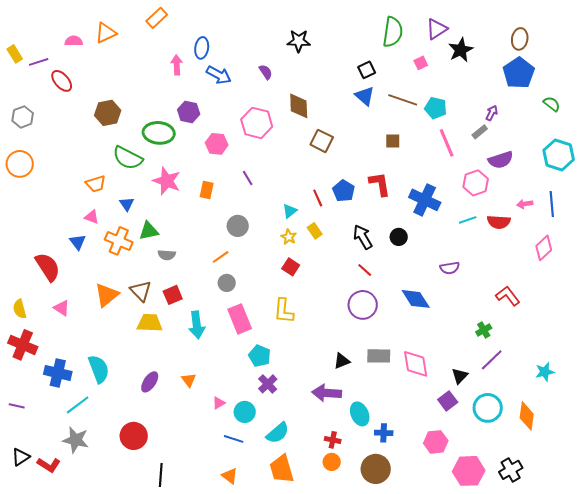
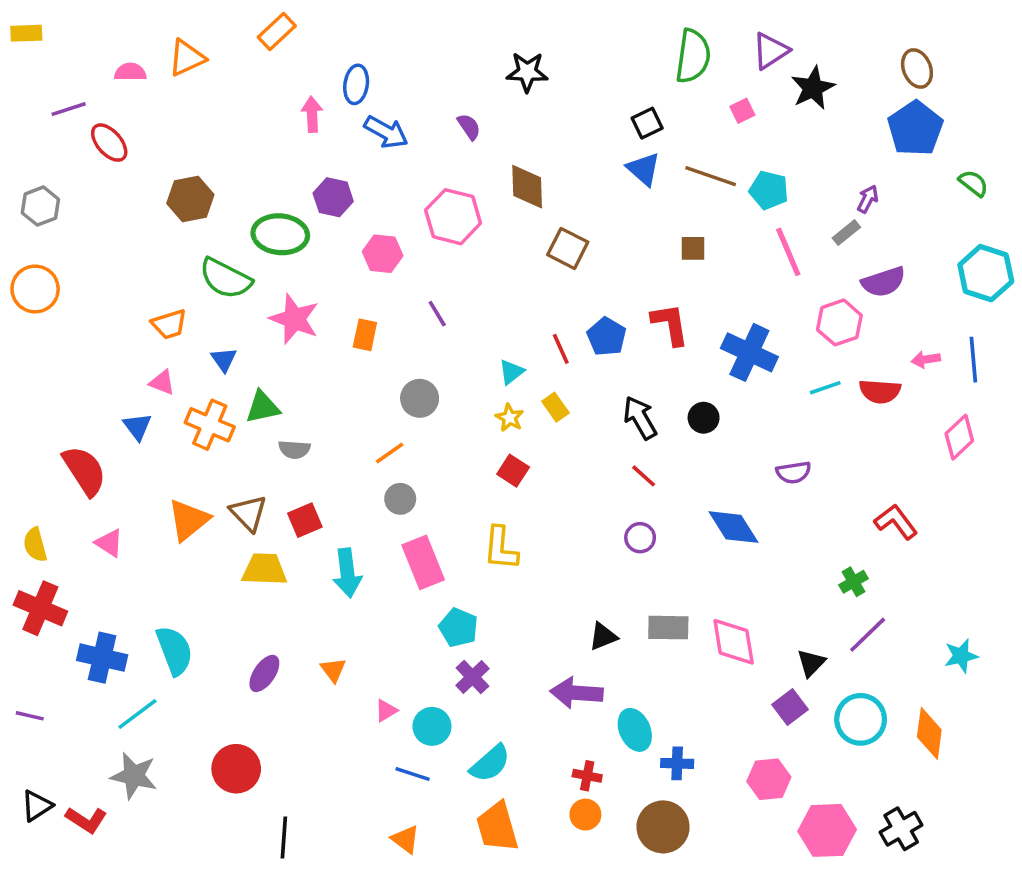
brown ellipse: (520, 39) -> (917, 68), turned -30
yellow rectangle: (15, 54) -> (26, 33), moved, turned -60
purple circle: (363, 305) -> (640, 538), size x0.6

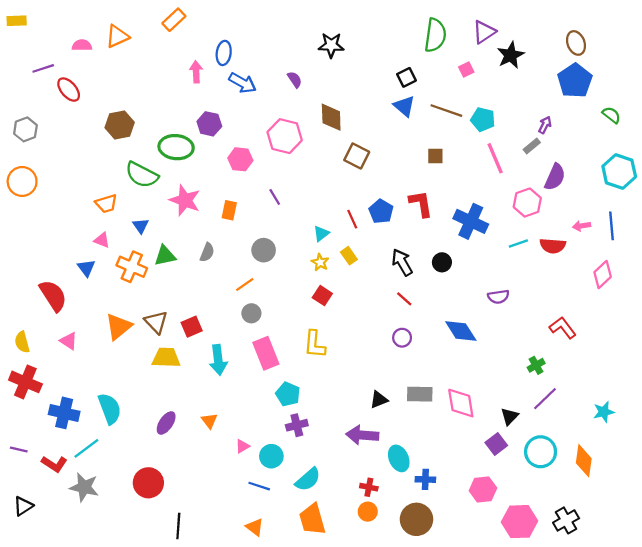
purple semicircle: (883, 282) -> (555, 177), turned -48
gray semicircle: (294, 449) -> (207, 252), moved, turned -72
purple cross: (473, 677) -> (297, 425), turned 30
red L-shape: (86, 820) -> (54, 464), moved

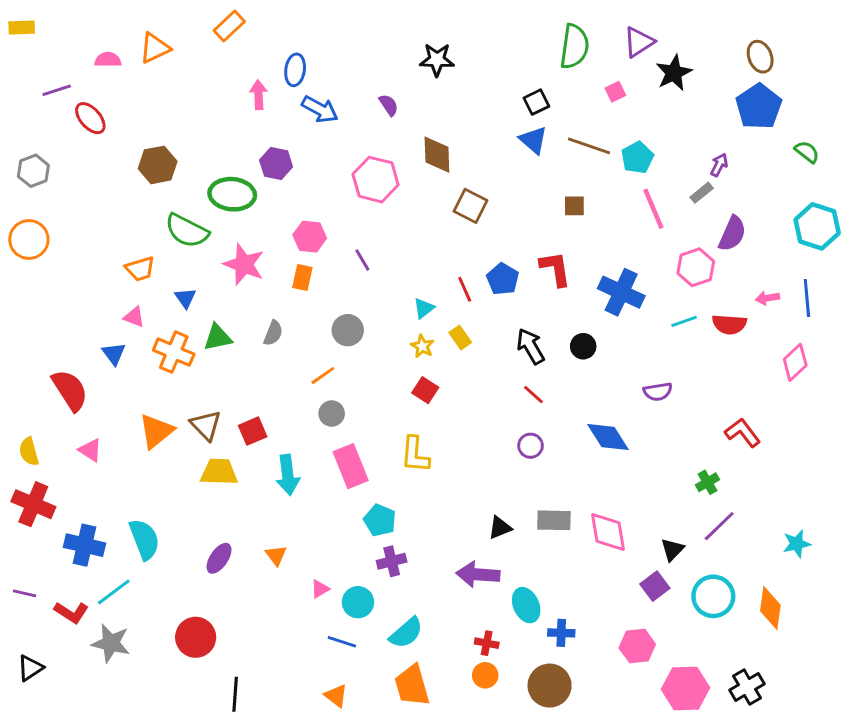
cyan pentagon: (483, 119) -> (637, 158), turned 30
pink hexagon: (240, 159) -> (310, 237), moved

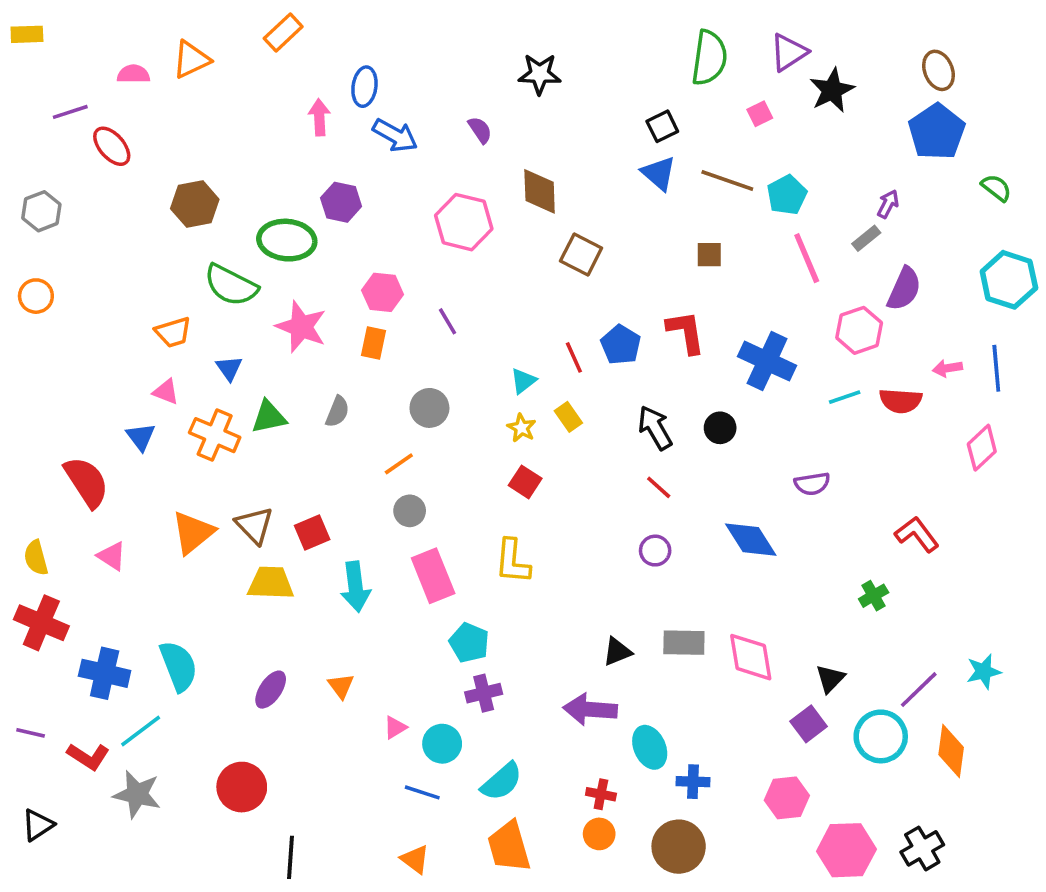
orange circle: (29, 240) -> (36, 296), size x0.7
purple line: (719, 526) -> (919, 690), moved

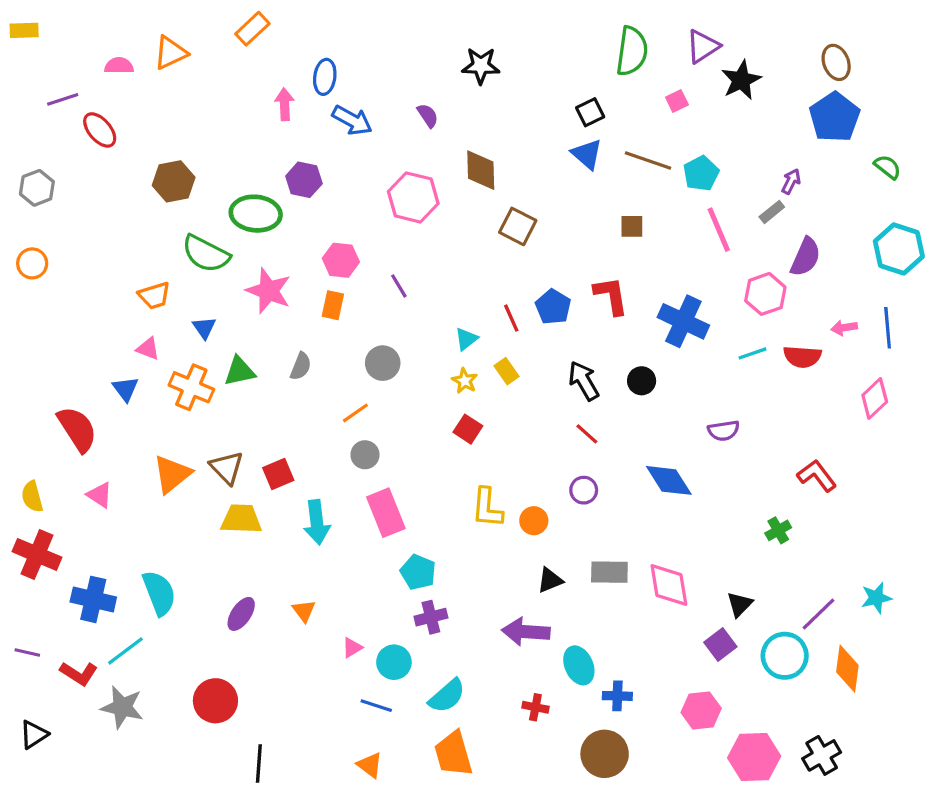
yellow L-shape: (512, 561) -> (487, 508), moved
orange circle: (599, 834) -> (534, 521), moved

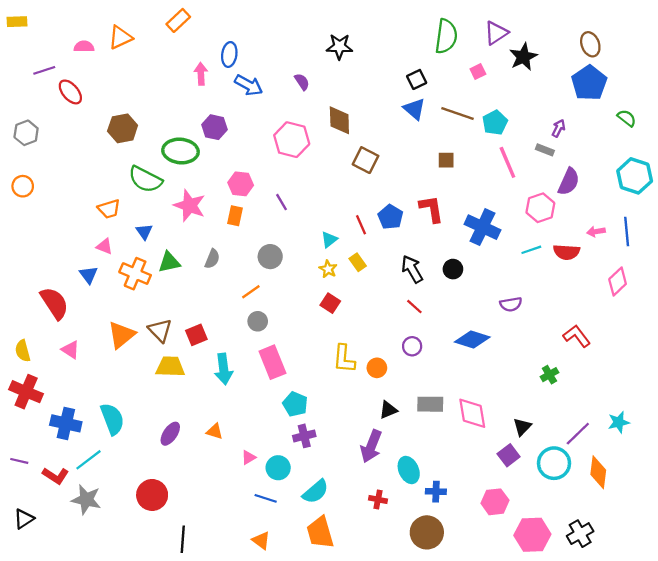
gray rectangle: (772, 212) -> (545, 150), turned 60
blue diamond: (669, 480) -> (472, 339), turned -40
orange triangle: (304, 611) -> (215, 431), turned -36
purple arrow: (526, 632) -> (371, 446), turned -72

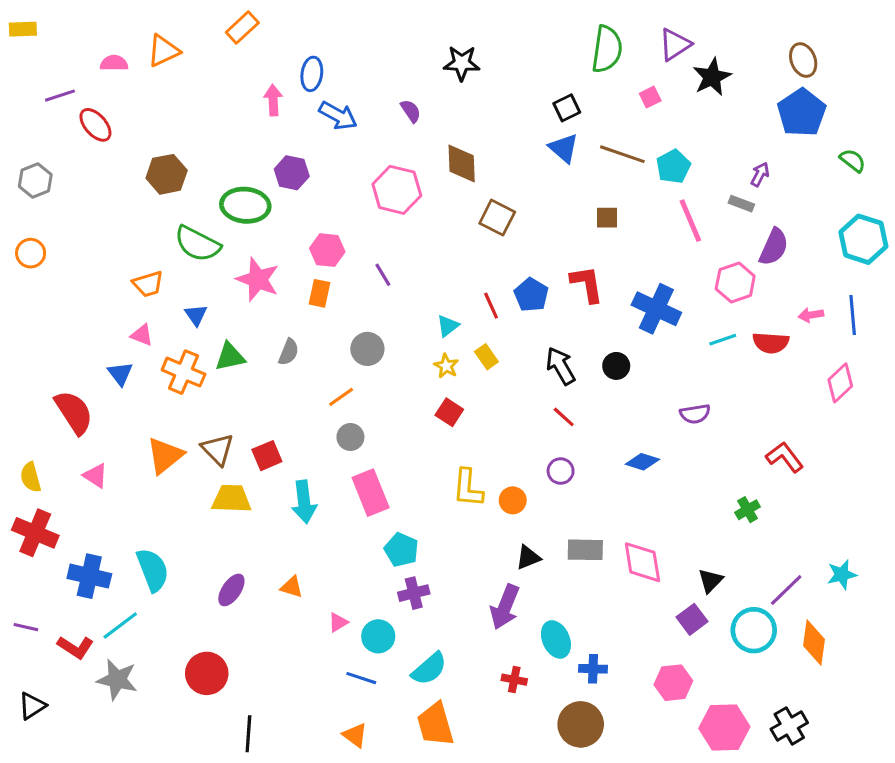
blue diamond: (472, 339) -> (642, 462), size x0.7

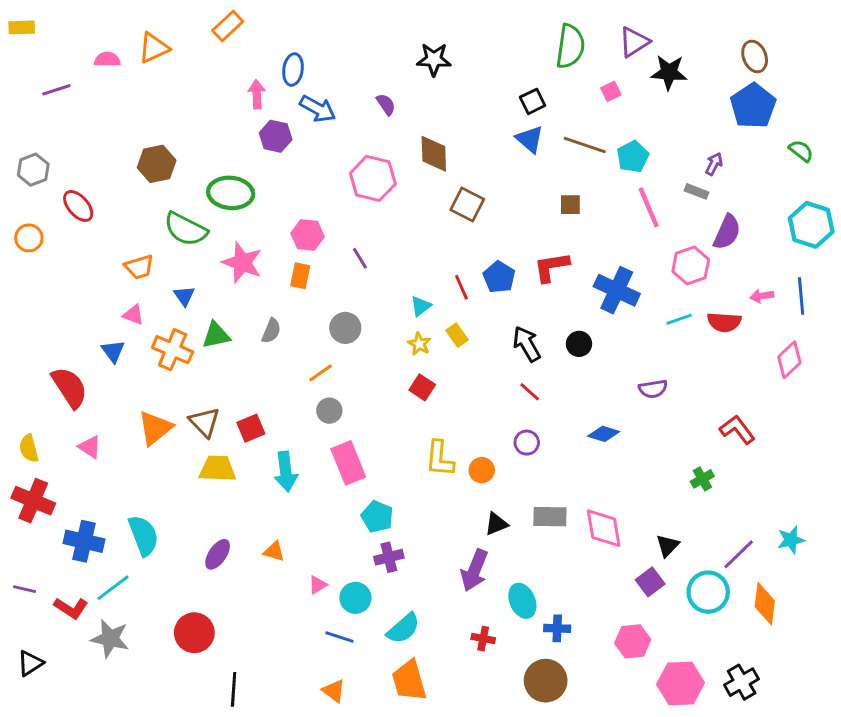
black star: (712, 77) -> (669, 72), turned 30
red ellipse: (95, 125) -> (78, 206), moved
purple hexagon: (292, 173) -> (276, 136), moved
red L-shape: (587, 284) -> (551, 267), turned -90

